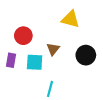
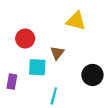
black circle: (86, 55) -> (92, 75), moved
purple rectangle: (11, 60) -> (12, 82), moved

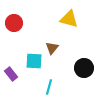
red circle: (25, 39) -> (14, 23), moved
purple rectangle: (12, 82) -> (11, 74), turned -48

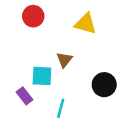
red circle: (14, 23) -> (33, 16), moved
purple rectangle: (11, 74) -> (25, 96), moved

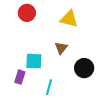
brown triangle: (64, 60) -> (61, 48), moved
purple rectangle: (25, 96) -> (20, 77), turned 56

